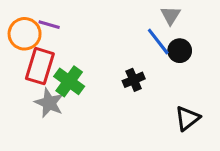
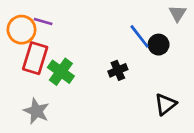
gray triangle: (170, 15) -> (178, 13), moved
gray star: (49, 103) -> (36, 111), moved

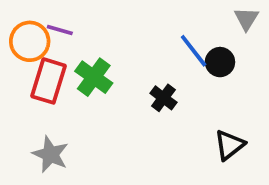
black cross: (118, 70) -> (163, 98), turned -30
green cross: (61, 72) -> (94, 77), moved

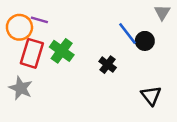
black triangle: (229, 145) -> (151, 96), turned -30
gray star: (50, 154) -> (21, 88), moved

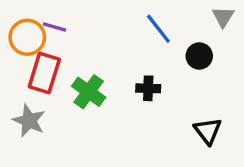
blue line: (127, 33) -> (158, 29), moved
green cross: (62, 51) -> (89, 92), moved
black cross: (108, 65) -> (148, 88), turned -35

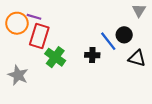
blue line: (158, 29) -> (108, 41), moved
red rectangle: (44, 73) -> (39, 36), moved
black triangle: (208, 131) -> (137, 58), moved, turned -36

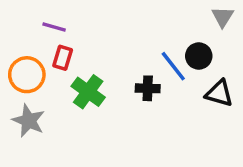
orange circle: (17, 23) -> (27, 75), moved
red rectangle: (39, 36) -> (63, 58), size x0.6

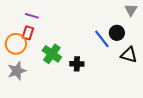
red rectangle: (63, 58) -> (28, 33), moved
black cross: (148, 88) -> (77, 64), moved
gray star: (29, 121) -> (17, 71), turned 30

